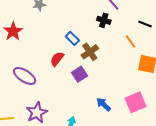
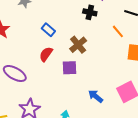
blue rectangle: (72, 38) -> (48, 30), moved
purple square: (80, 74) -> (69, 68), turned 35

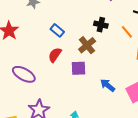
black cross: (90, 12) -> (101, 25), moved
blue arrow: (96, 96) -> (108, 85), moved

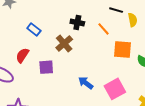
red semicircle: (55, 55) -> (22, 55), moved
purple square: (79, 68) -> (46, 67), moved

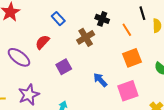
black line: (116, 10) -> (142, 13), turned 48
orange square: (123, 50) -> (132, 58), moved, turned -36
purple square: (46, 67) -> (64, 67), moved, turned -35

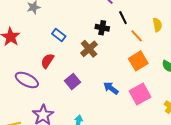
black line: (142, 13) -> (123, 18), moved
orange line: (127, 30) -> (137, 36), moved

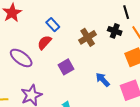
black cross: (102, 28) -> (115, 31), moved
blue rectangle: (59, 35) -> (53, 25), moved

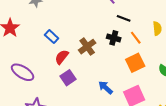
black line: (126, 12) -> (124, 18), turned -48
red semicircle: (44, 42) -> (62, 57), moved

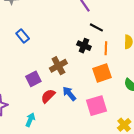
orange line: (136, 38) -> (106, 48), turned 32
brown cross: (87, 47) -> (58, 66), moved
red semicircle: (62, 57) -> (48, 96), moved

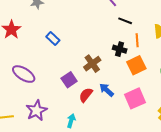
black cross: (84, 46) -> (120, 49), moved

